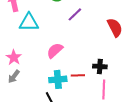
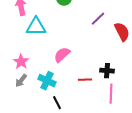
purple line: (75, 14) -> (98, 19), moved
cyan cross: (58, 79) -> (47, 81), moved, turned 30

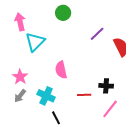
cyan triangle: (36, 27) -> (35, 42), turned -45
pink semicircle: (62, 55) -> (61, 70), turned -60
pink line: (111, 94) -> (110, 109), turned 36

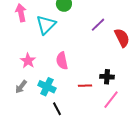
cyan triangle: (35, 42) -> (46, 25), moved
pink star: (20, 77) -> (28, 61), moved

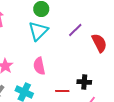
cyan triangle: (46, 25) -> (38, 31), moved

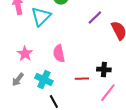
cyan triangle: (38, 31) -> (41, 17), moved

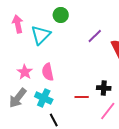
pink semicircle: (59, 54) -> (48, 72), moved
gray arrow: (18, 80) -> (18, 98), size x1.5

